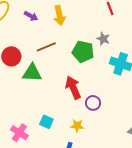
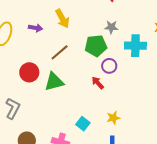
red arrow: (73, 88) -> (98, 83), size x0.6
purple circle: (93, 103) -> (109, 66), moved
cyan square: (46, 122) -> (83, 124), turned 32

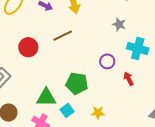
green pentagon: (96, 46) -> (77, 83), moved
green triangle: (54, 82) -> (46, 97), moved
red arrow: (98, 83) -> (129, 79), moved

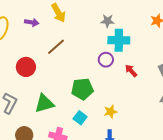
cyan cross: (138, 48) -> (119, 40), moved
green triangle: (46, 97) -> (44, 103), moved

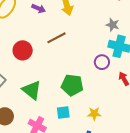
green triangle: (44, 103) -> (32, 90), turned 40
cyan square: (80, 118) -> (63, 112), turned 32

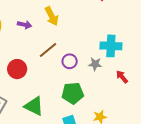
gray star: (113, 25) -> (95, 64), moved
purple circle: (102, 62) -> (70, 61), moved

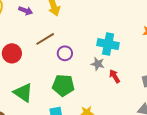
gray star: (95, 64) -> (98, 64), moved

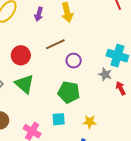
purple arrow: (26, 11) -> (39, 14), turned 80
green triangle: (23, 93) -> (24, 84), moved

